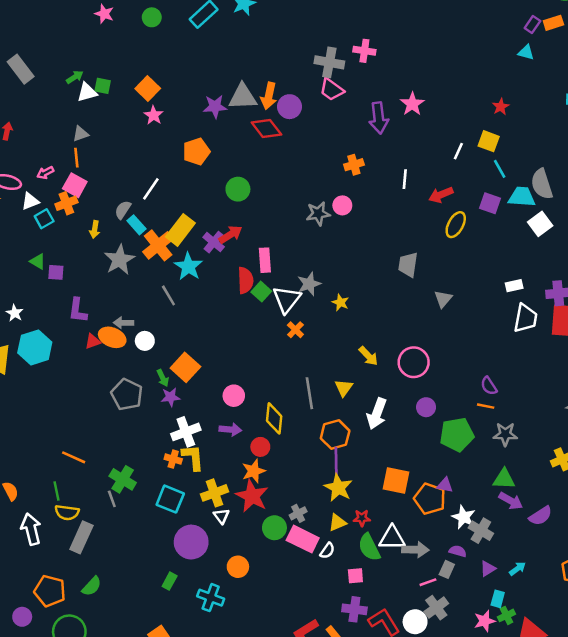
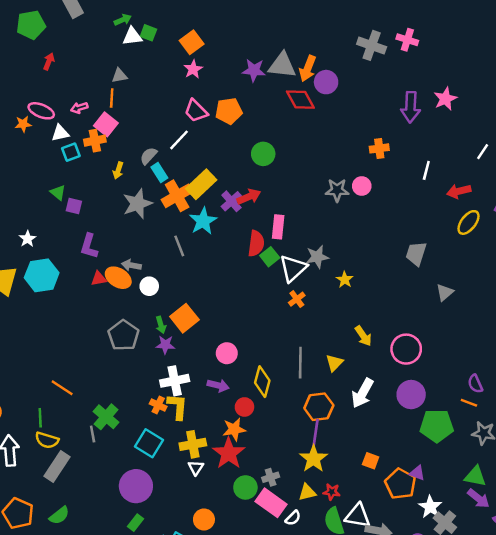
pink trapezoid: (332, 90) -> (196, 111), moved
purple circle: (426, 407) -> (411, 395), size x1.5
orange square: (396, 480) -> (371, 461), size x0.6
purple circle: (191, 542) -> (136, 486), moved

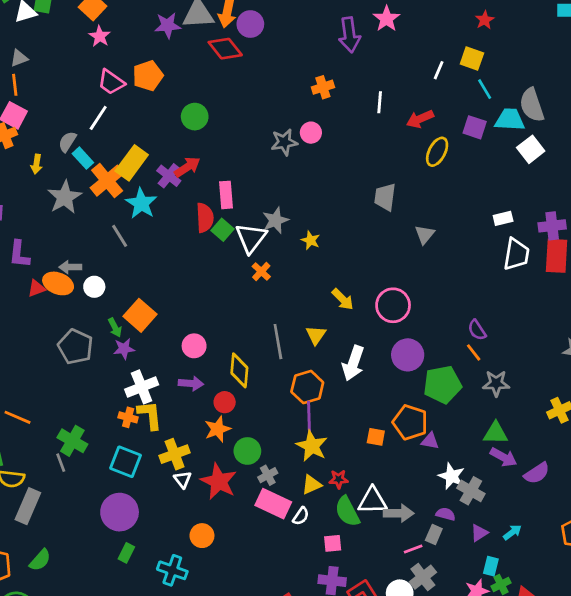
orange line: (469, 403) -> (474, 352), turned 42
red star: (229, 453) -> (219, 481), moved
orange pentagon: (400, 484) -> (410, 422), moved
green circle: (245, 487) -> (247, 451), moved

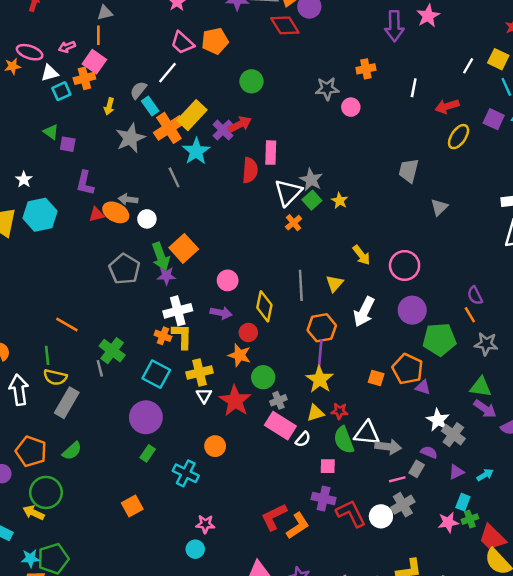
gray star: (284, 142) -> (327, 89), moved
gray star: (275, 220) -> (311, 180), turned -30
green square: (223, 230) -> (312, 200), moved
green arrow: (115, 328) -> (161, 256), size x1.6
orange star: (218, 429) -> (240, 355), turned 30

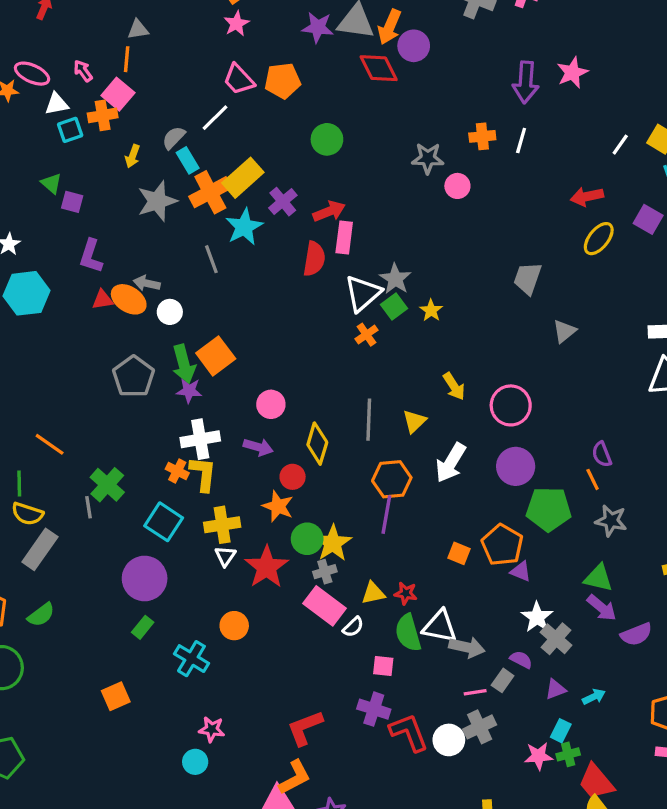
pink arrow: (67, 47) -> (83, 71), turned 70
white line: (414, 88) -> (521, 141), moved
red arrow: (240, 124) -> (329, 211), moved
yellow star: (320, 379) -> (333, 543), moved
orange L-shape: (298, 526) -> (295, 777), moved

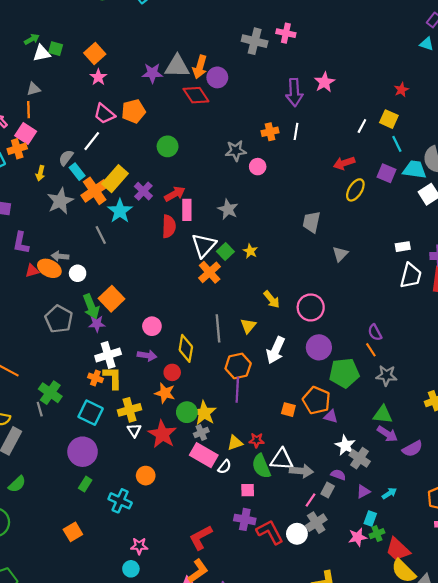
gray star: (395, 279) -> (228, 209), moved
orange cross: (366, 335) -> (210, 272), size x1.5
pink line: (475, 692) -> (310, 500), turned -40

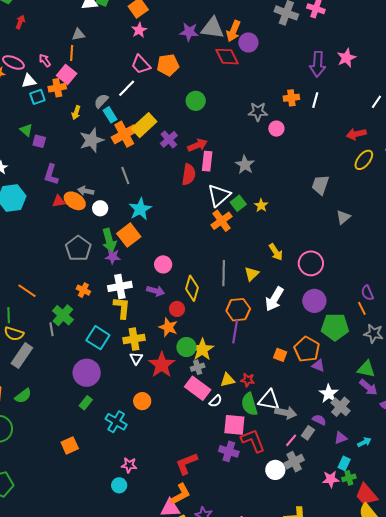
cyan star: (120, 211) -> (140, 209), moved
orange cross: (95, 378) -> (83, 290), moved
pink square: (248, 490) -> (234, 425), size x1.6
red L-shape: (270, 532) -> (253, 441), moved

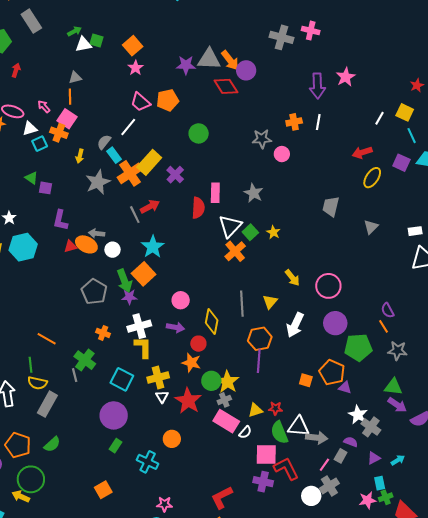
orange arrow: (233, 31) -> (230, 60), turned -55
orange cross: (57, 88) -> (59, 133), turned 36
red arrow: (198, 145) -> (150, 207), moved
gray triangle: (343, 217) -> (371, 227), moved
cyan rectangle: (344, 463) -> (380, 483), turned -32

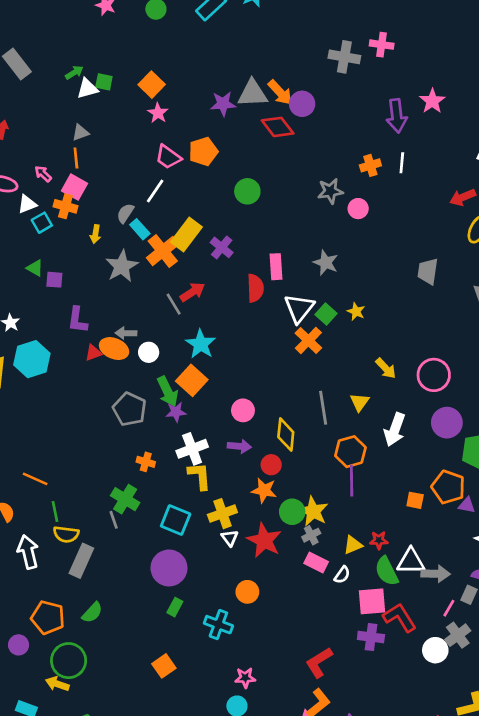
orange line: (47, 339) -> (35, 479), moved
pink rectangle: (226, 421) -> (316, 562), size x0.7

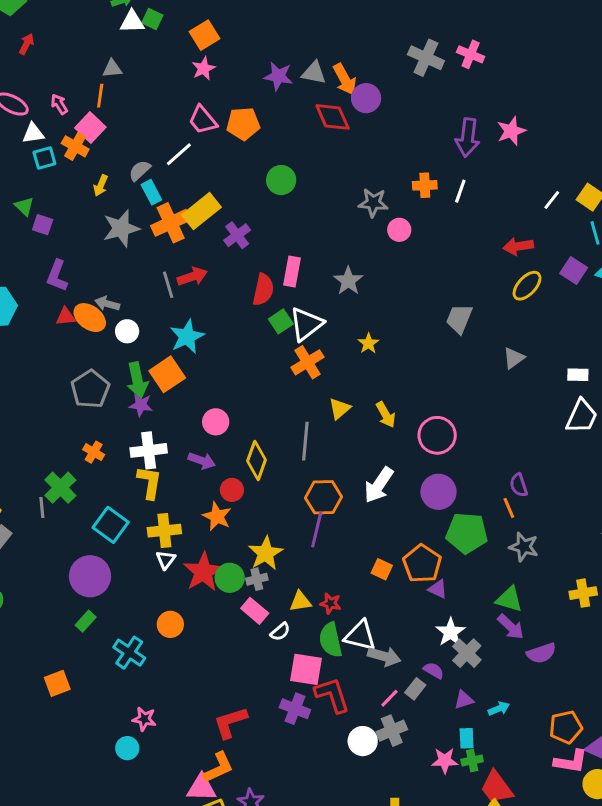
gray triangle: (252, 93) -> (314, 73), size x0.7
green square: (326, 314) -> (281, 321), moved
yellow triangle: (360, 402) -> (340, 409), moved
green circle: (292, 512) -> (230, 578), moved

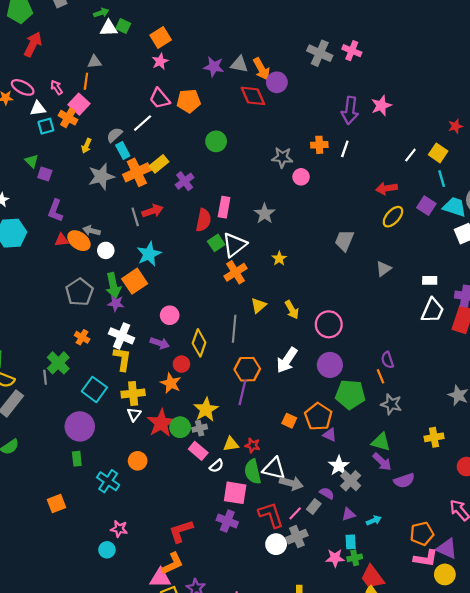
red arrow: (27, 44) -> (33, 44), size x1.6
yellow rectangle: (202, 211) -> (159, 164), size x0.7
white cross: (149, 450) -> (122, 336), turned 30
green rectangle: (86, 621) -> (77, 459), turned -48
red L-shape: (332, 695) -> (271, 515), moved

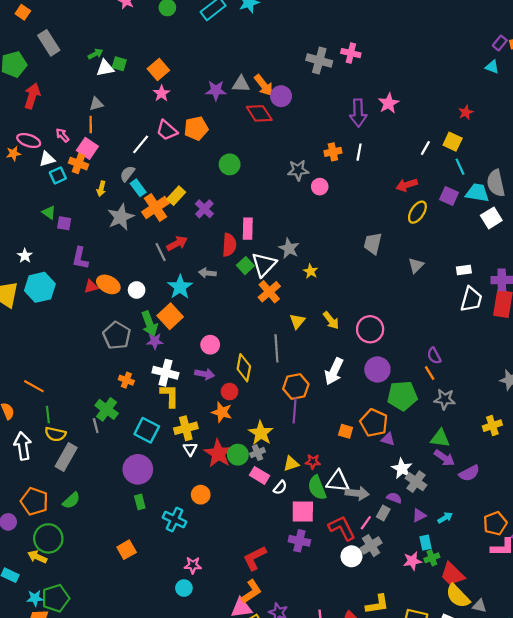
white line: (143, 123) -> (141, 144), moved
gray star: (265, 214) -> (289, 248), moved
gray arrow: (91, 231) -> (207, 273), moved

